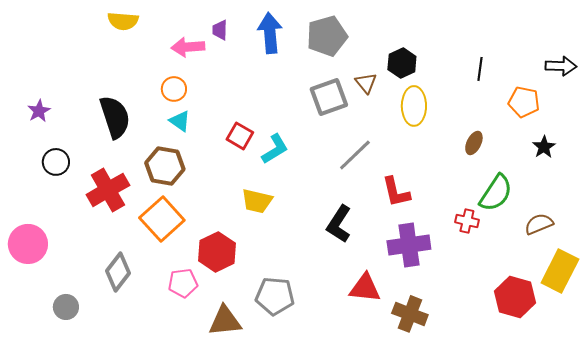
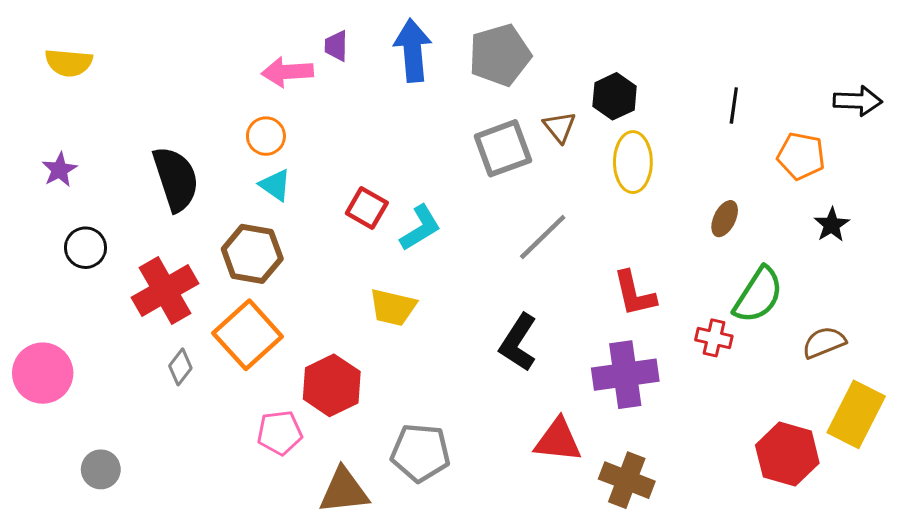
yellow semicircle: (123, 21) -> (69, 63), moved
red L-shape: (396, 192) -> (634, 294), moved
gray diamond: (118, 272) -> (180, 367), moved, size x0.6

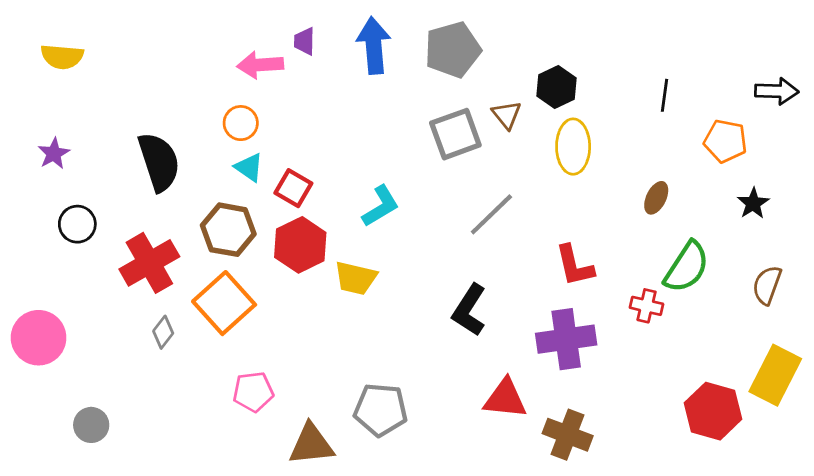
red square: (367, 208) -> (293, 188), moved
brown semicircle: (824, 342) -> (767, 285), moved, turned -48
red hexagon: (332, 385) -> (300, 245), moved

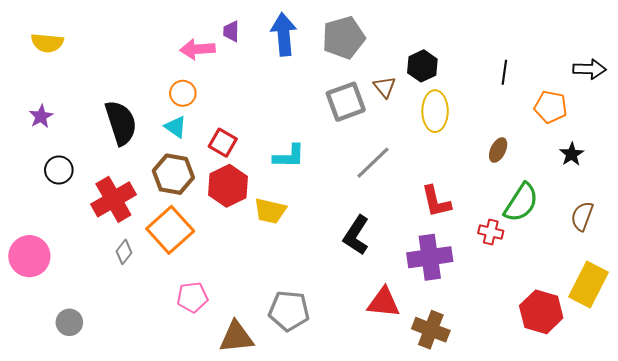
cyan triangle: (249, 167) -> (175, 127), moved
cyan L-shape: (381, 206) -> (289, 156), turned 32

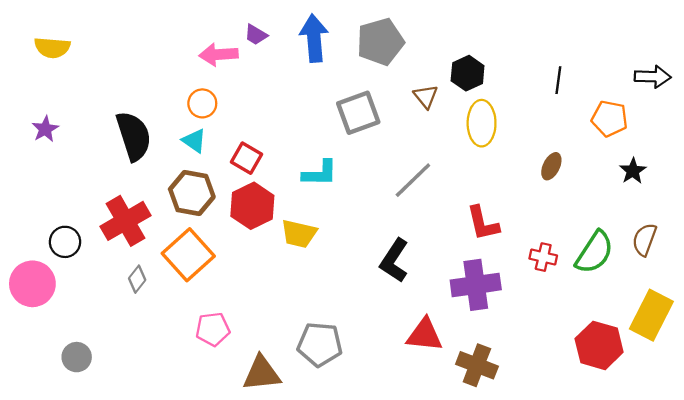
purple trapezoid: (231, 31) -> (256, 35), turned -60
gray square: (346, 102) -> (358, 113), moved
black circle: (59, 170) -> (65, 242), moved
green semicircle: (521, 203) -> (594, 252), moved

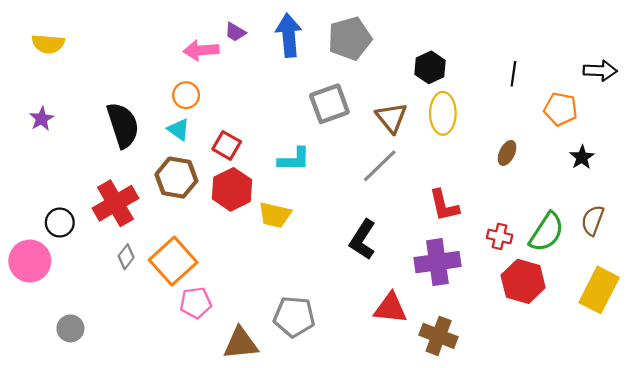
brown triangle: (426, 96) -> (391, 118), moved, size x1.4
orange square: (188, 255) -> (173, 261), moved
red hexagon: (599, 345) -> (523, 281), moved

